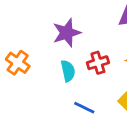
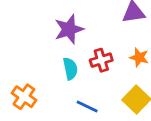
orange cross: (18, 63) -> (24, 97), moved

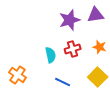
purple star: (69, 29) -> (70, 20), moved

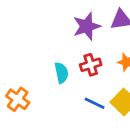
blue line: (63, 82) -> (95, 103), moved

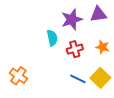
cyan semicircle: (61, 73) -> (52, 38), moved

